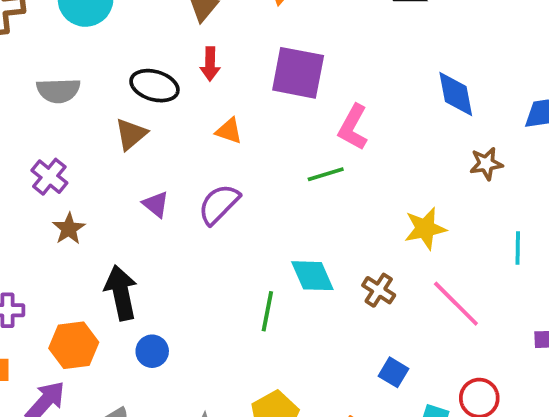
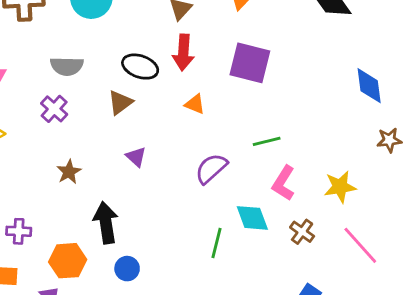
red arrow: (210, 64) -> (183, 52), size x1.4
pink L-shape: (353, 127) -> (284, 183), moved
purple cross: (49, 177) -> (54, 109), moved
purple semicircle: (219, 204) -> (211, 169), moved

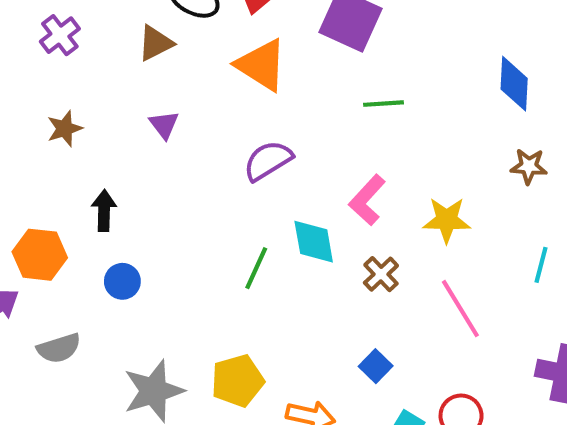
orange triangle: (195, 104) -> (261, 65), size x1.8
green line: (267, 141) -> (384, 104), moved
black arrow: (106, 223) -> (104, 211), size x0.7

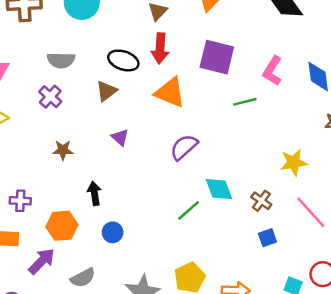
brown star: (65, 129) -> (63, 150), turned 30
pink L-shape: (367, 200) -> (272, 71), moved
green line: (256, 268) -> (189, 210), turned 35
blue square: (376, 366) -> (267, 238), moved, turned 36

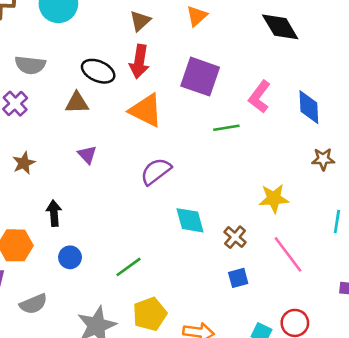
brown triangle: (106, 91) -> (77, 103), turned 30
brown star: (63, 150) -> (24, 163), turned -30
green line: (189, 210) -> (129, 267), moved

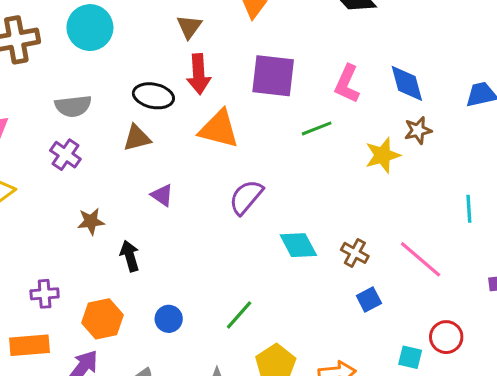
brown star: (323, 159) -> (418, 130), moved
brown star: (24, 163) -> (91, 221), turned 30
yellow star: (274, 198) -> (383, 155), moved
black arrow: (54, 213) -> (130, 256), moved

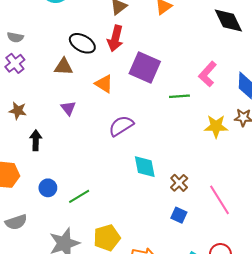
purple square: (273, 76) -> (145, 67), moved
gray semicircle: (73, 106) -> (15, 37), moved, size x0.7
orange triangle: (219, 129) -> (104, 84), moved, size x0.7
blue square: (369, 299) -> (179, 215), turned 35
green line: (239, 315) -> (79, 196), moved

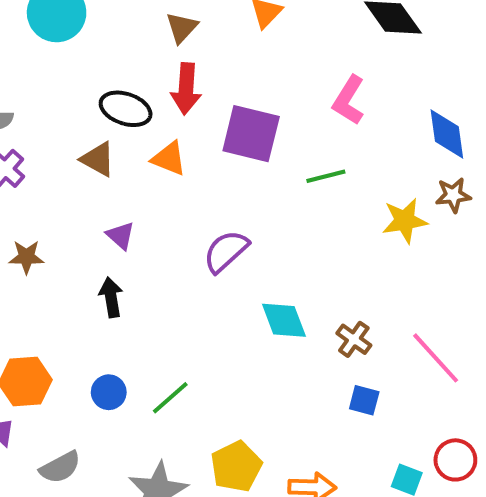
brown triangle: (63, 67) -> (98, 159), turned 36
pink L-shape: (208, 74) -> (349, 100), moved
orange triangle: (104, 84) -> (169, 159), moved
black arrow: (36, 140) -> (111, 297), moved

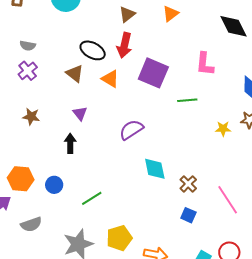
pink L-shape: (349, 100) -> (205, 64), turned -35
yellow star: (405, 221) -> (223, 129), size x0.7
blue circle: (109, 392) -> (54, 185), moved

